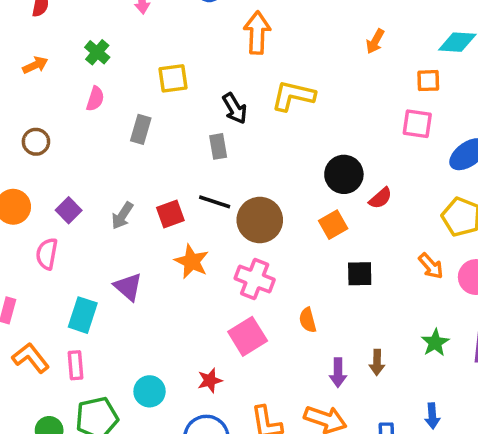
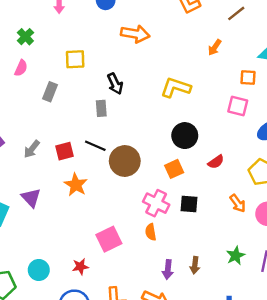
orange arrow: (257, 33) -> (135, 34), turned 92
yellow L-shape: (293, 96) -> (176, 88), moved
red semicircle: (380, 198) -> (216, 162), moved
pink cross: (255, 279) -> (156, 203), moved

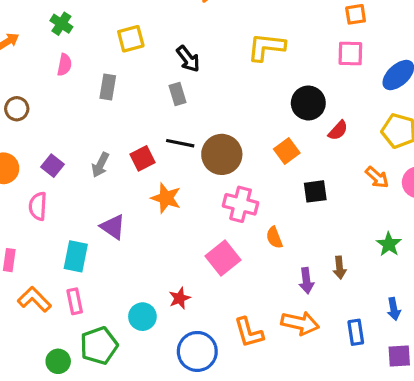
black circle: (185, 136) -> (308, 103), moved
pink cross: (156, 203) -> (241, 204), moved
red star: (80, 267) -> (180, 298), moved

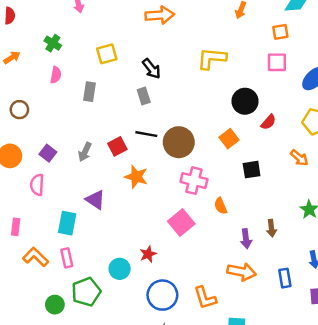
orange L-shape: (249, 333) -> (205, 298), moved

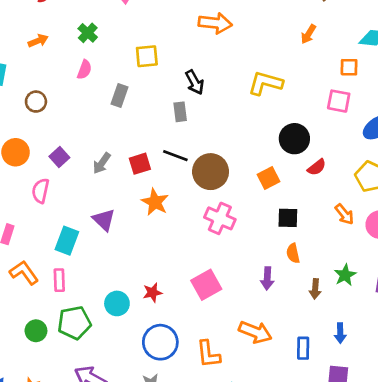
orange semicircle: (221, 206) -> (293, 253), moved
pink square: (181, 222) -> (206, 285), moved
brown arrow: (271, 228) -> (315, 289), moved
purple arrow: (246, 239) -> (267, 278), moved

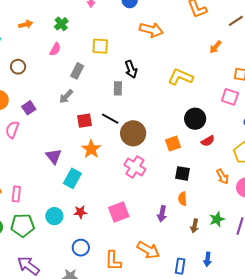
gray arrow: (102, 163) -> (66, 96), moved
cyan rectangle: (67, 241) -> (72, 178), moved
blue circle: (160, 342) -> (81, 248), size x0.7

